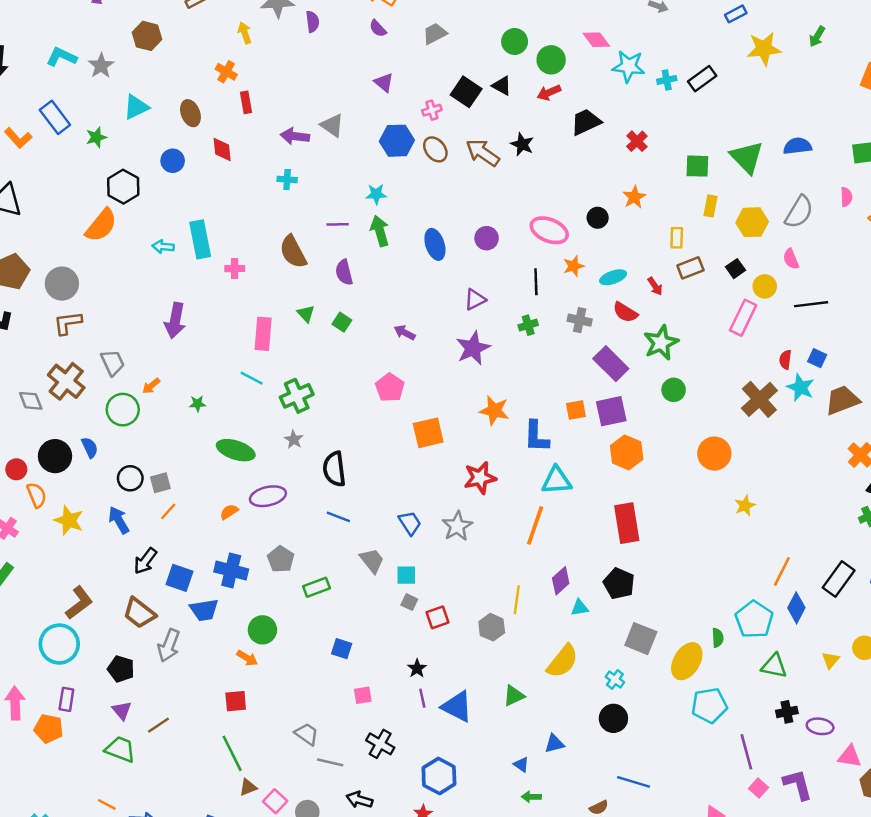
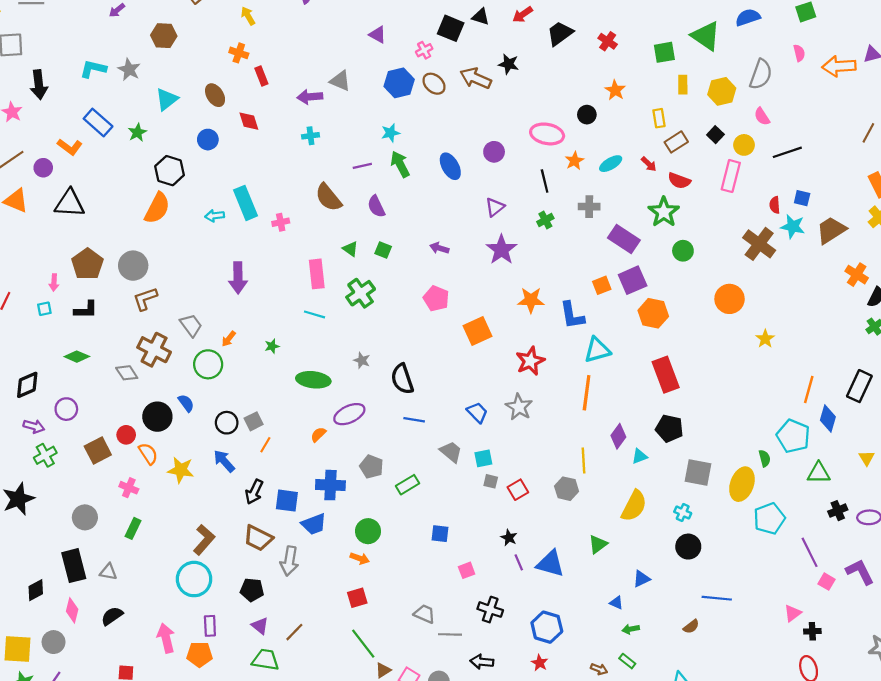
red semicircle: (625, 312) -> (679, 181), moved
green cross: (297, 396) -> (361, 293), moved

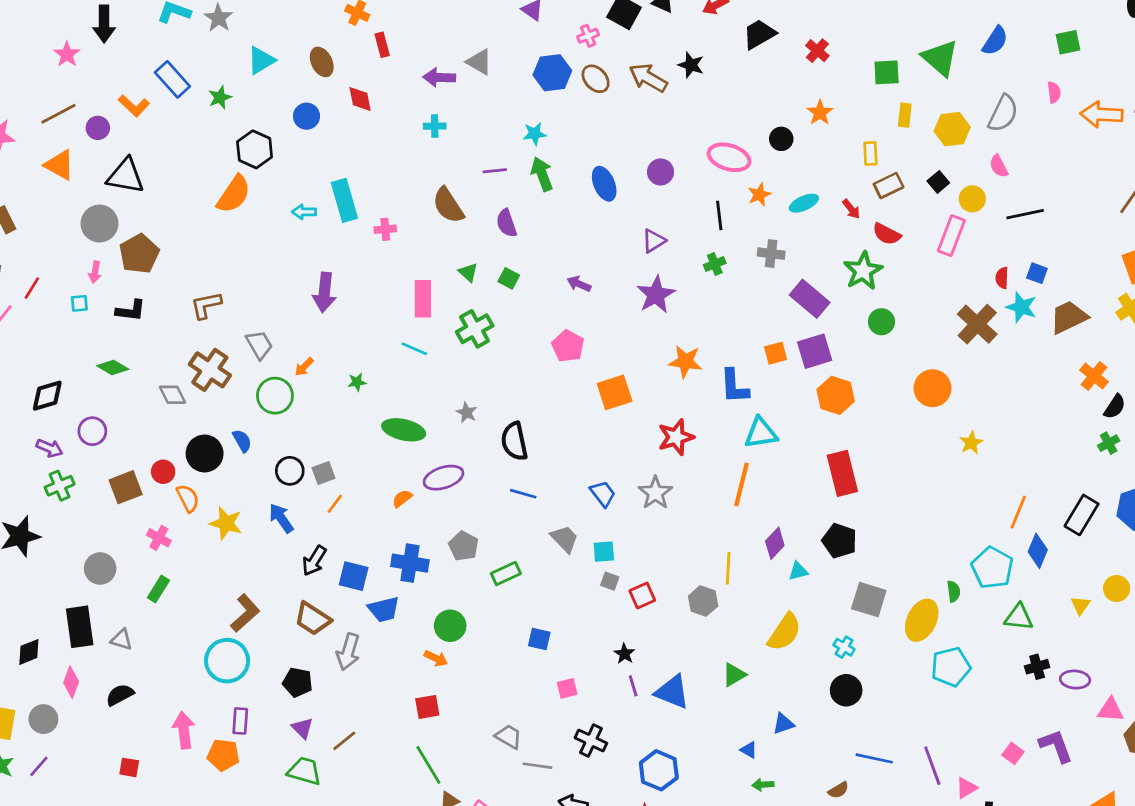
blue semicircle: (748, 17) -> (995, 41), turned 135
gray circle: (133, 266) -> (99, 224), moved
purple line: (810, 552) -> (932, 766), moved

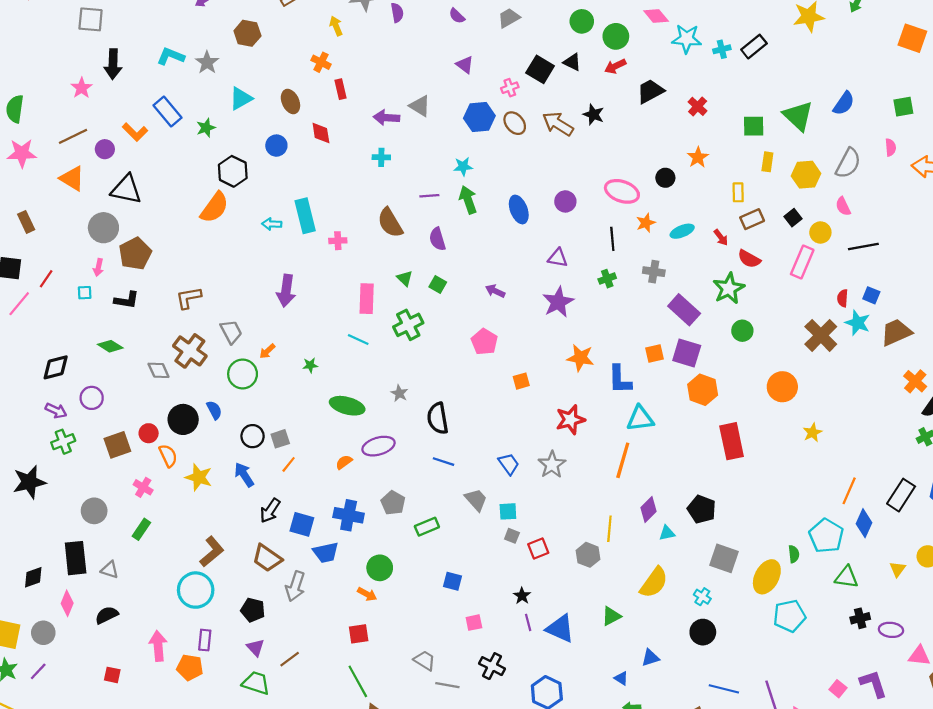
purple triangle: (654, 241) -> (558, 258), turned 40
purple square: (815, 351) -> (687, 353), turned 32
orange square: (615, 392) -> (521, 381), size x0.6
red rectangle: (842, 473) -> (732, 441), moved

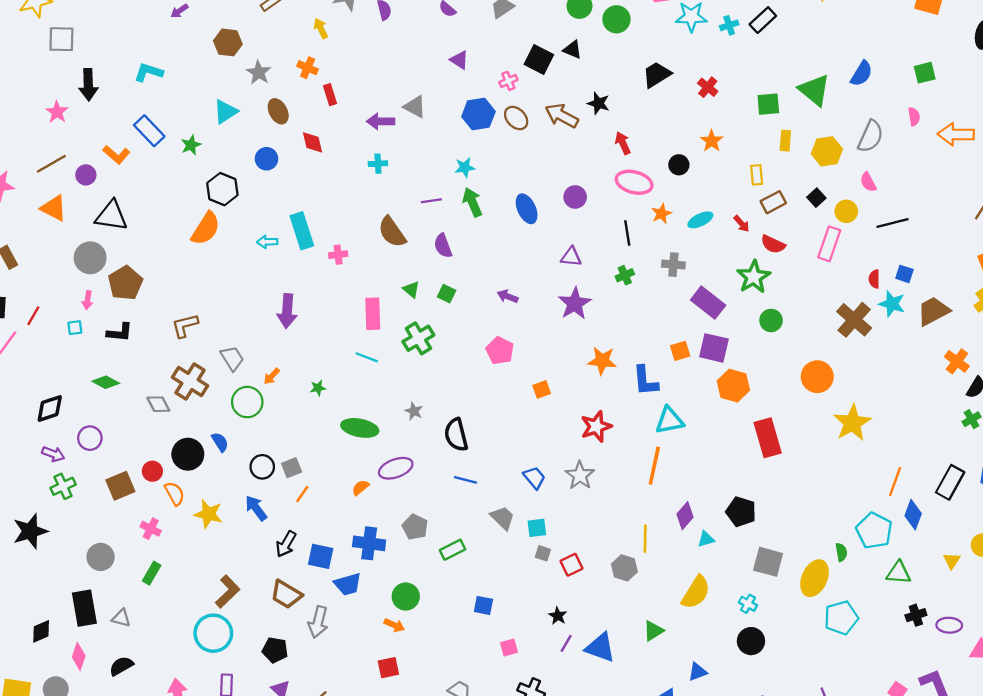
gray star: (207, 62) -> (259, 73), moved
red arrow: (615, 66) -> (623, 143), moved, turned 95
yellow star: (813, 433) -> (852, 423), size x1.8
purple line: (528, 622) -> (566, 643), turned 49

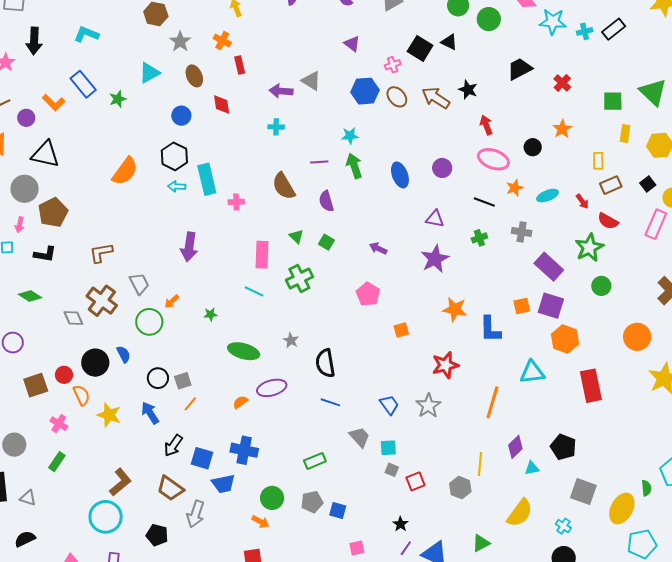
black hexagon: (222, 189) -> (174, 156), moved
black line: (627, 233) -> (484, 202), turned -65
cyan triangle: (670, 420) -> (532, 372), moved
gray pentagon: (415, 527) -> (312, 502), moved, turned 30

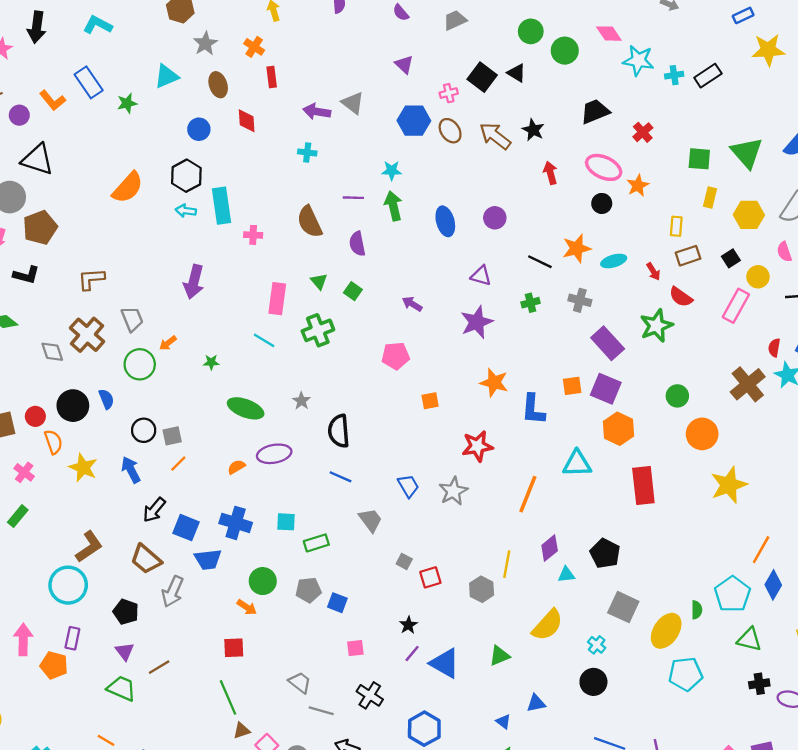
pink ellipse: (493, 159) -> (604, 167), moved
orange star: (515, 188) -> (577, 248), size x1.4
green circle: (601, 286) -> (677, 396), moved
pink pentagon: (368, 294) -> (396, 356), turned 30
cyan square: (388, 448) -> (286, 522), moved

